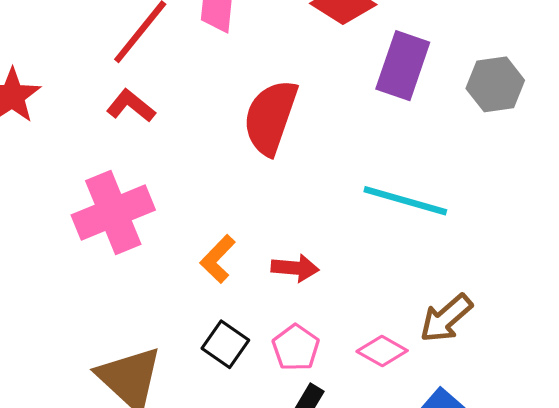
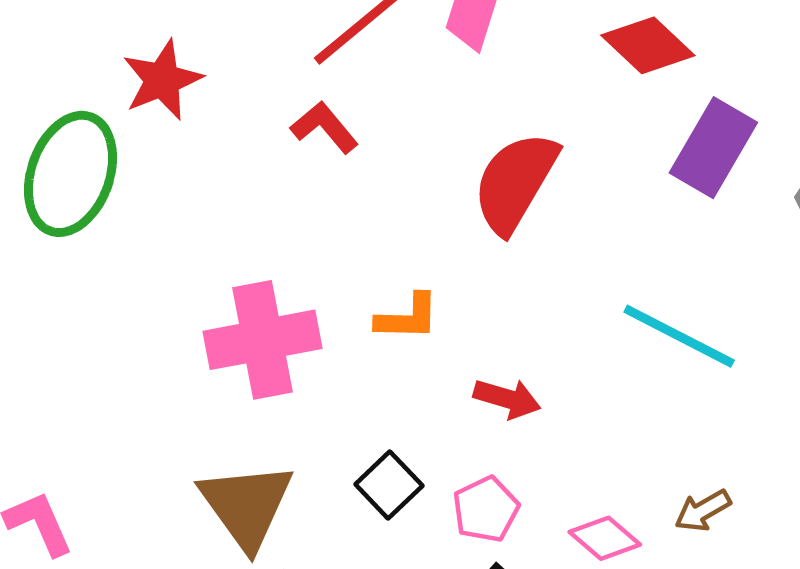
pink cross: (113, 213) -> (263, 340), moved
orange L-shape: (218, 259) -> (407, 317), moved, turned -144
brown arrow: (446, 318) -> (703, 511), size x0.7

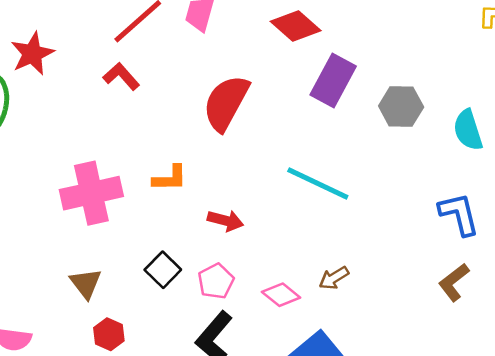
brown triangle: (246, 505) -> (86, 283), size x0.6

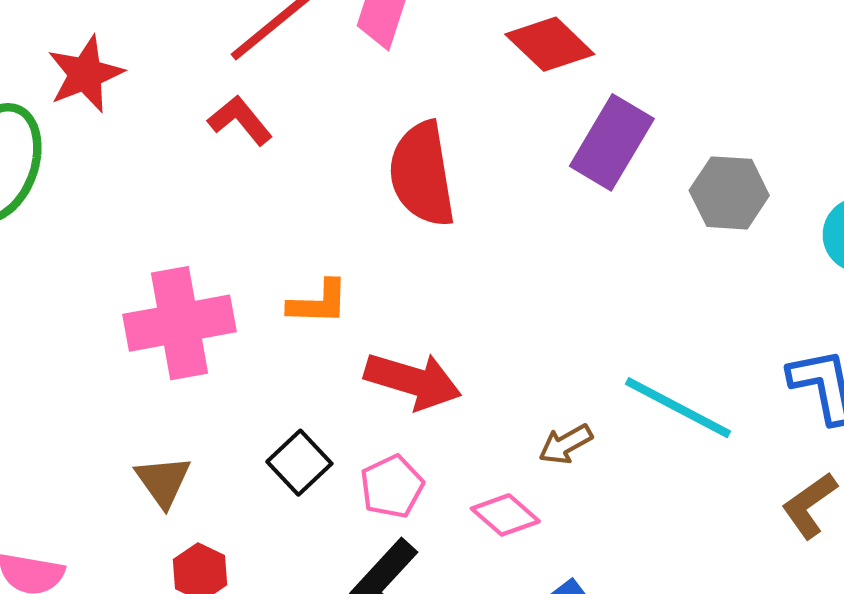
red semicircle: (226, 103) -> (422, 174), turned -40
cyan line: (318, 184) -> (678, 408), moved
red arrow: (225, 221) -> (413, 381), size x1.5
brown arrow: (334, 278) -> (566, 444), moved

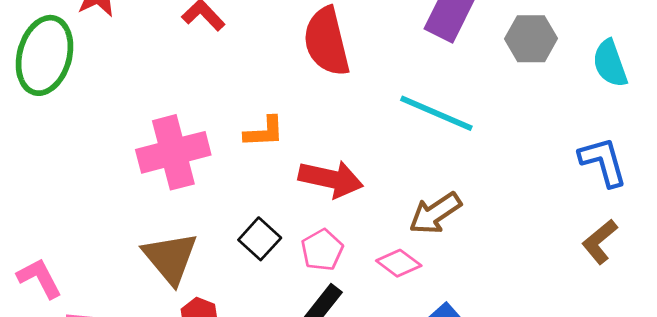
cyan line: (678, 408) -> (436, 113), moved
brown arrow: (566, 444) -> (435, 213), size x1.5
brown triangle: (163, 481) -> (170, 258), size x1.5

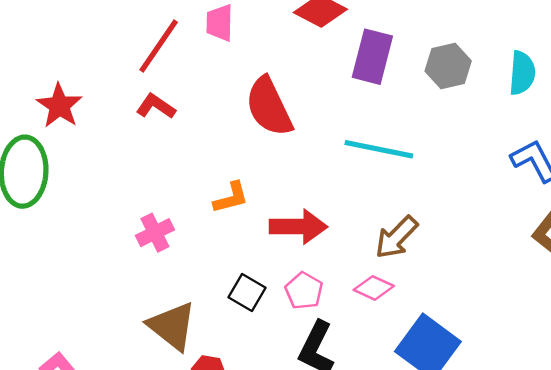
cyan semicircle: (610, 63) -> (522, 73), turned -144
pink cross: (173, 152) -> (155, 233), size x0.6

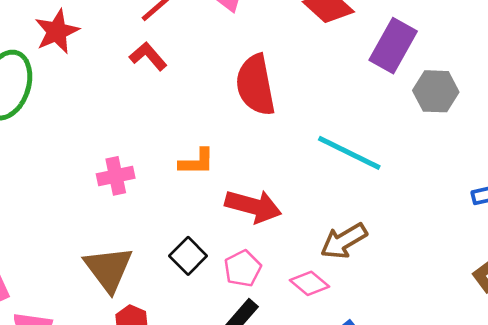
purple rectangle: (372, 57) -> (393, 46), moved

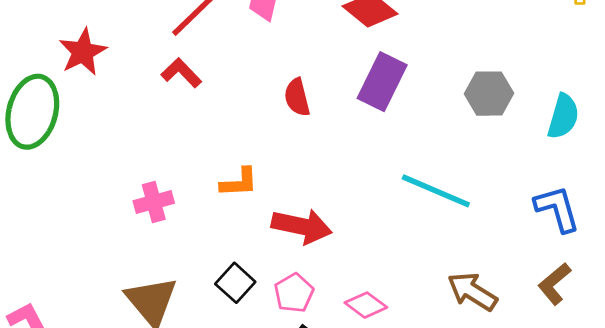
purple rectangle: (393, 46) -> (382, 82), moved
red semicircle: (255, 85) -> (297, 97), size x0.6
cyan line: (349, 153) -> (436, 191), moved
brown arrow: (344, 241) -> (472, 291), moved, turned 66

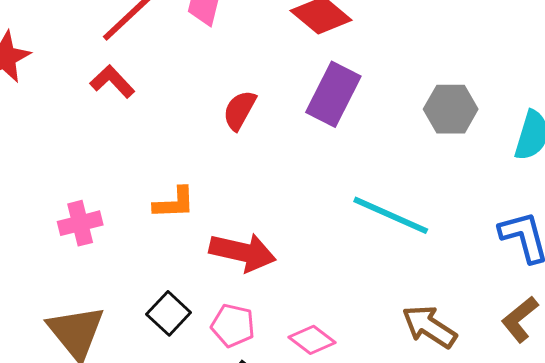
red semicircle: (297, 97) -> (239, 110), turned 42
pink pentagon: (294, 293) -> (233, 325), turned -30

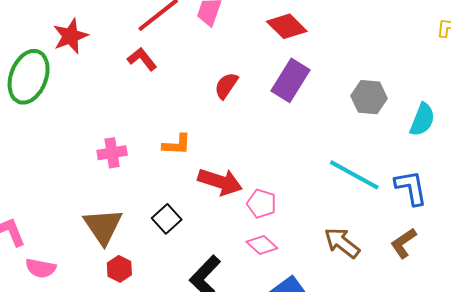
cyan line: (391, 215) -> (354, 175), moved
pink pentagon: (233, 325) -> (262, 204), moved

